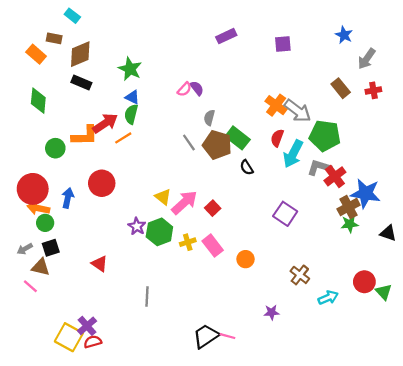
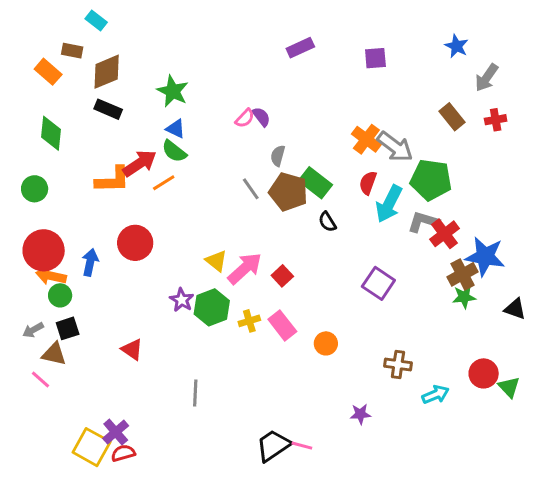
green semicircle: (131, 114) -> (174, 151), turned -66
green circle: (55, 148) -> (35, 189), moved
brown cross: (300, 275) -> (398, 364), turned -30

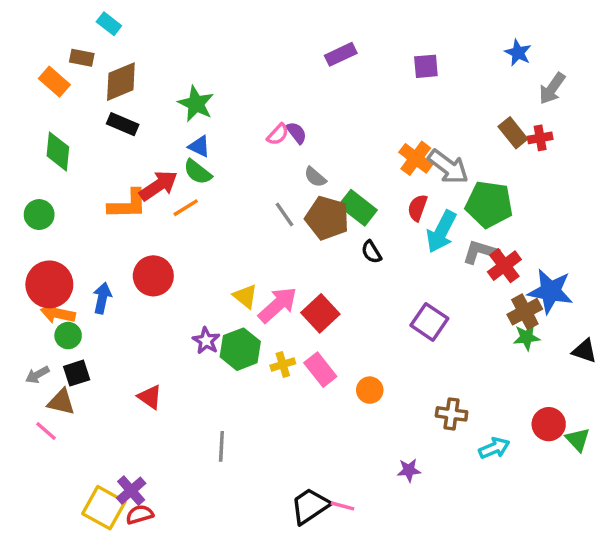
red cross: (496, 120) -> (540, 138), moved
gray semicircle: (278, 156) -> (315, 177), turned -65
red square: (282, 276) -> (320, 313), size x1.5

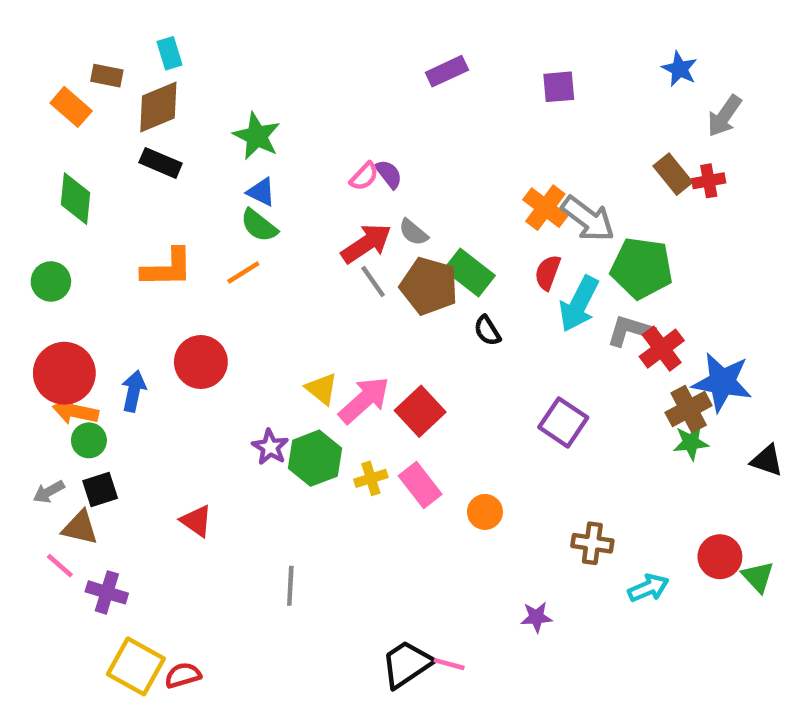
cyan rectangle: (109, 24) -> (169, 53), moved, turned 35
red arrow: (158, 186) -> (366, 243), moved
purple cross: (131, 491) -> (107, 592), moved, turned -32

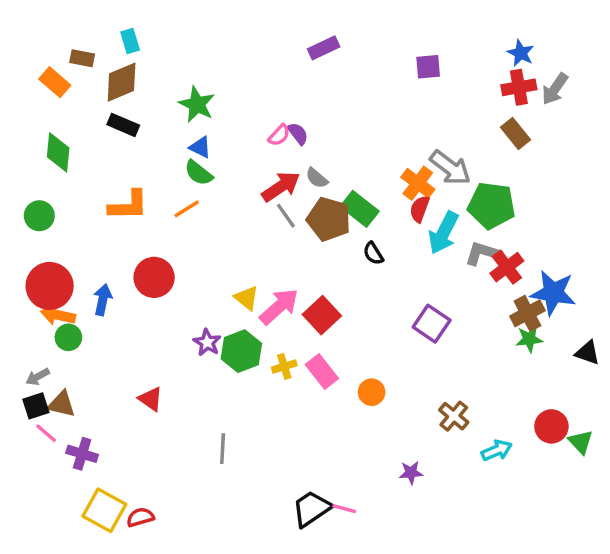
purple rectangle: (447, 71) -> (324, 48), moved
red cross: (709, 181) -> (519, 87), moved, size x1.4
orange cross: (545, 208) -> (418, 183), moved
black square: (100, 490) -> (36, 406), moved
brown cross: (592, 543) -> (454, 416), turned 32

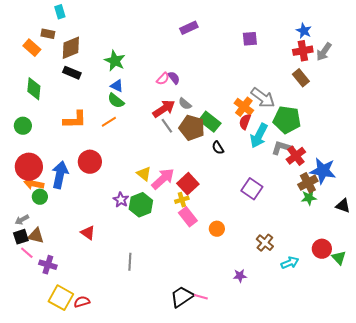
cyan rectangle: (130, 41) -> (60, 12), moved
blue arrow: (103, 300) -> (60, 175), size x1.5
yellow cross: (284, 366) -> (182, 200), moved

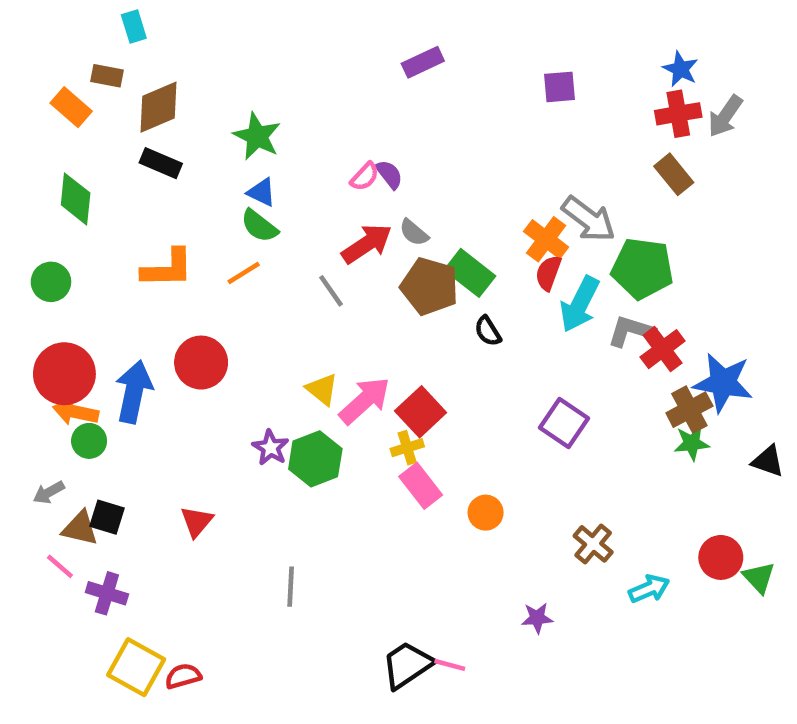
gray line: (167, 126) -> (331, 291), moved
red triangle: (88, 233) -> (197, 522), turned 35
black square: (21, 237) -> (107, 517), moved, turned 35

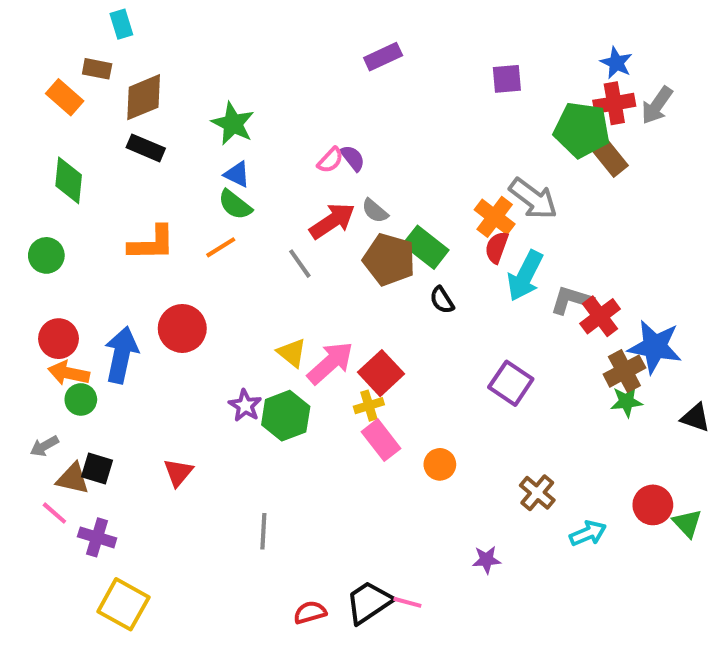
green pentagon: (642, 268) -> (582, 130), moved
red circle: (64, 374) -> (58, 339), size x0.7
red semicircle: (183, 676) -> (310, 612), moved

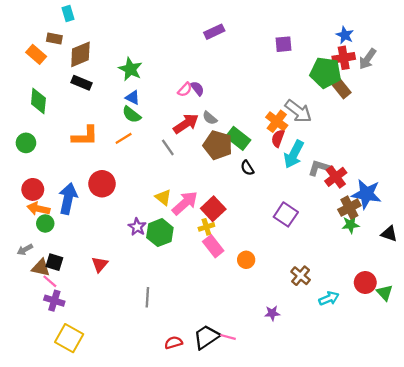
pink line: (54, 513) -> (50, 281), moved

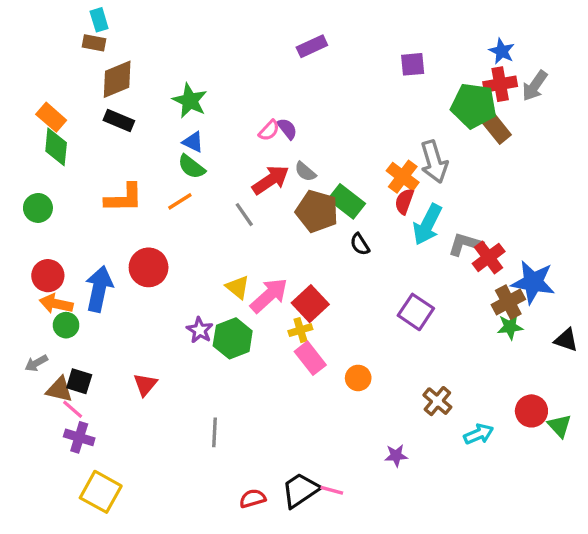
brown rectangle: (54, 39) -> (94, 43), moved
orange rectangle: (36, 54) -> (51, 117), moved
gray arrow: (298, 111) -> (434, 162), turned 36

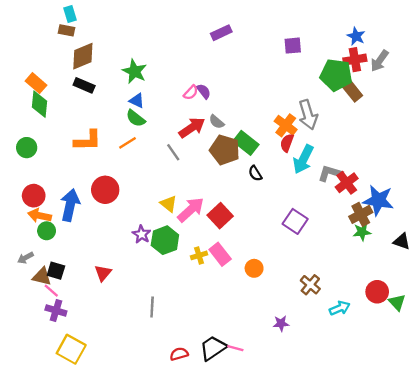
yellow cross: (300, 330) -> (199, 255), moved

